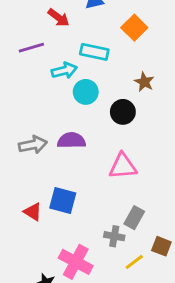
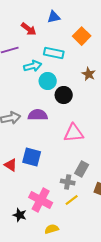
black circle: (123, 112) -> (64, 95), moved
yellow line: (134, 262) -> (72, 200), moved

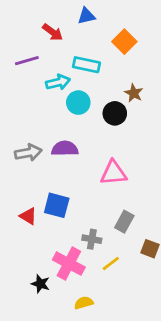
black circle: (64, 95) -> (115, 113), moved
gray cross: (68, 182) -> (92, 239), moved

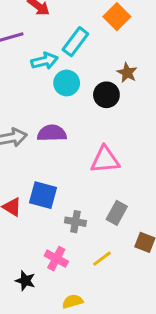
cyan rectangle: (86, 65) -> (75, 42), turned -65
gray cross: (92, 239) -> (75, 222), moved
pink cross: (69, 264) -> (56, 259), size x0.7

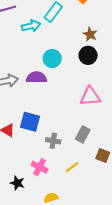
cyan circle: (67, 83) -> (52, 59), moved
black circle: (106, 95) -> (88, 55), moved
pink triangle: (105, 160) -> (90, 96), moved

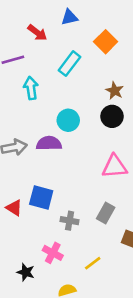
cyan arrow: (31, 26) -> (31, 88), moved, turned -84
yellow line: (72, 167) -> (93, 263), moved

